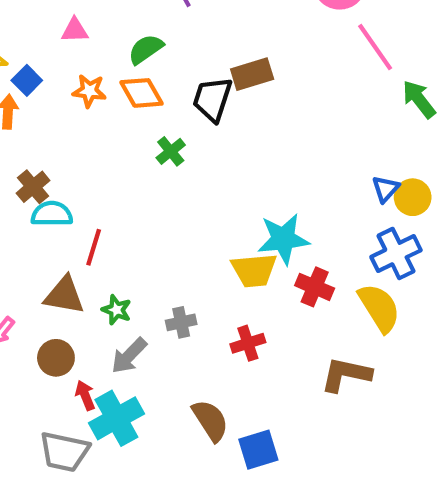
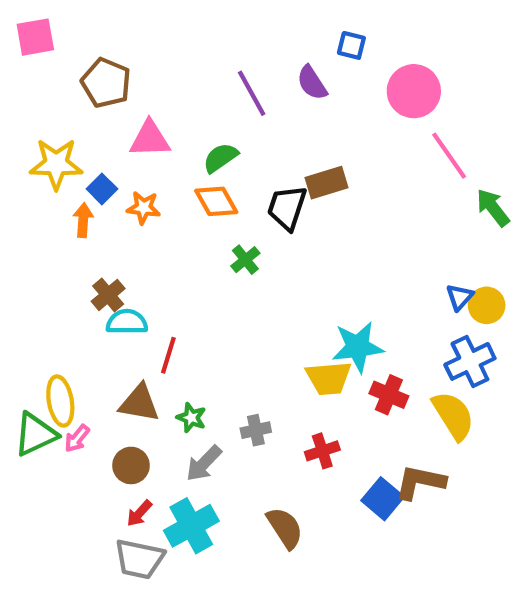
pink triangle: (75, 30) -> (150, 139), size x1.5
orange star: (89, 91) -> (143, 208), moved
red arrow: (85, 395) -> (139, 513), moved, turned -116
blue square: (258, 450) -> (383, 499), moved, turned -33

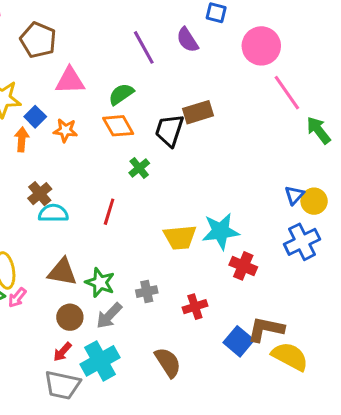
red line: (168, 355) -> (109, 212), moved
yellow trapezoid: (329, 378) -> (180, 237), moved
yellow semicircle: (453, 416) -> (290, 356), moved, turned -30
green star: (191, 418) -> (100, 283), size x1.4
brown circle: (131, 465) -> (70, 317), moved

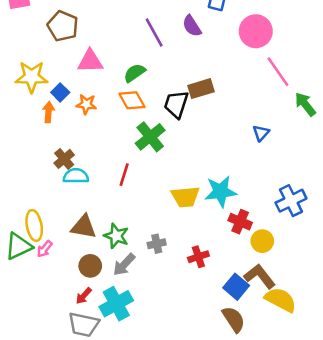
green cross: (139, 168) -> (150, 137), size x1.6
blue triangle: (294, 195) -> (261, 133), moved
yellow circle: (314, 201) -> (262, 241), moved
brown L-shape: (266, 329) -> (260, 276), turned 40
brown semicircle: (168, 362) -> (234, 319), moved

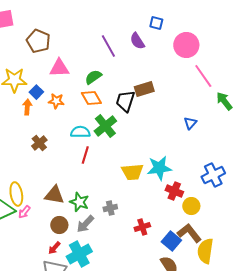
cyan semicircle: (76, 176) -> (80, 132), moved
red cross: (198, 257) -> (142, 227), moved
yellow semicircle: (281, 300) -> (205, 251), turned -110

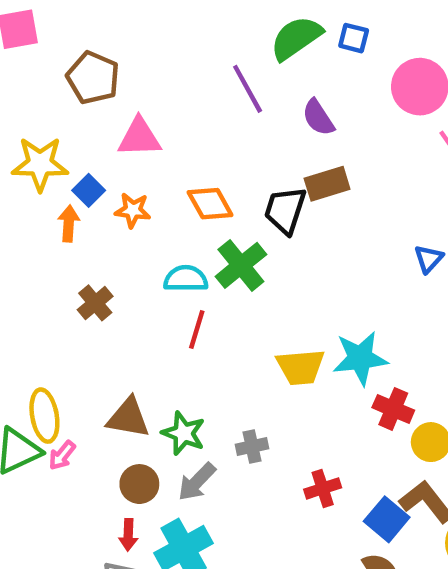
purple semicircle: (137, 41) -> (318, 118), moved
green semicircle: (93, 77) -> (296, 38), moved, size x1.4
red arrow: (54, 248) -> (128, 535), turned -40

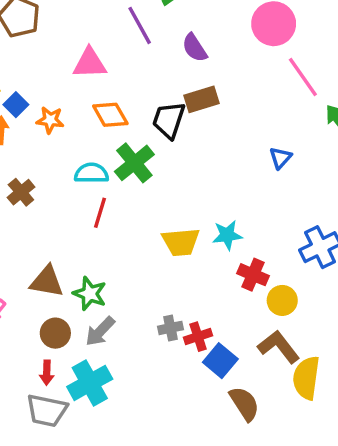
pink triangle: (139, 137) -> (90, 63), moved
cyan star: (360, 358) -> (227, 235), size x0.7
gray cross: (252, 446) -> (170, 328), moved
blue square: (387, 519) -> (220, 361), moved

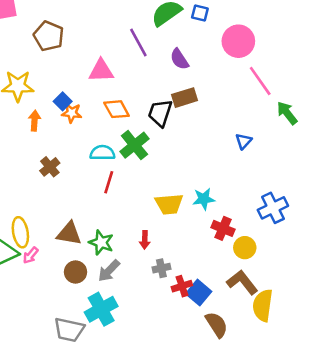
blue square: (16, 105) -> (63, 101), moved
red cross: (198, 337) -> (182, 286), moved
red arrow: (47, 373) -> (145, 240), moved

